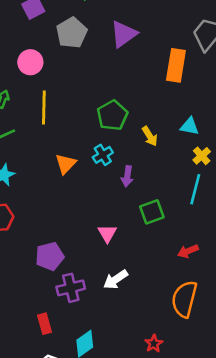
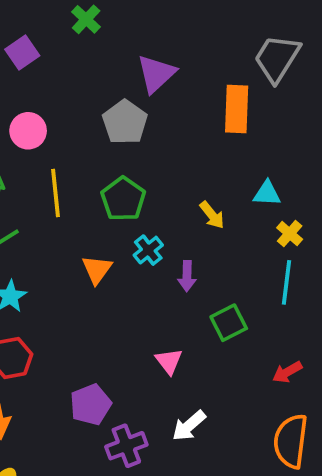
gray pentagon: (72, 33) -> (125, 122), moved
green pentagon: (112, 115) -> (123, 199), moved

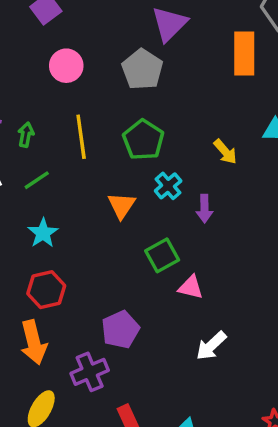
pink circle: (28, 131) -> (66, 66), moved
green square: (229, 323) -> (162, 255), moved
pink triangle: (169, 361) -> (191, 287), turned -36
purple cross: (126, 446) -> (90, 372), moved

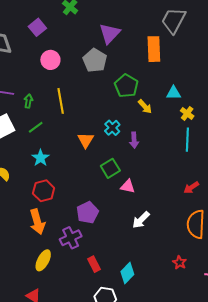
green pentagon: (143, 140) -> (126, 86), moved

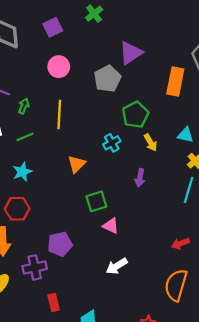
cyan cross: (112, 128) -> (112, 143), moved
purple arrow: (134, 140) -> (140, 178), moved

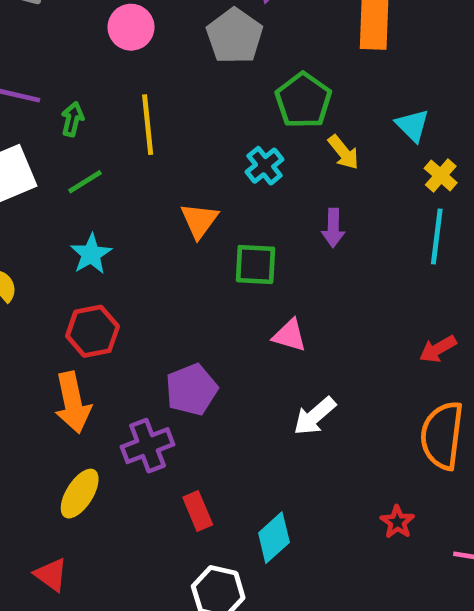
cyan triangle: (185, 135) -> (412, 125), turned 42
green square: (96, 201) -> (255, 264), moved, turned 30

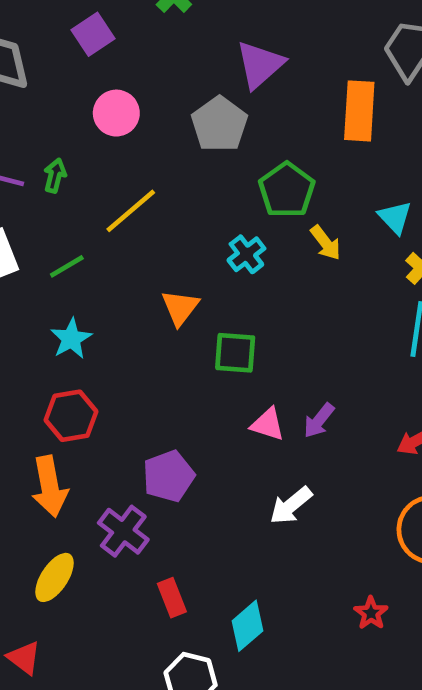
green arrow: (72, 119) -> (55, 176), moved
yellow line: (148, 125) -> (131, 211), turned 54
purple arrow: (333, 228) -> (319, 421), moved, turned 36
purple cross: (148, 446) -> (123, 531), turned -33

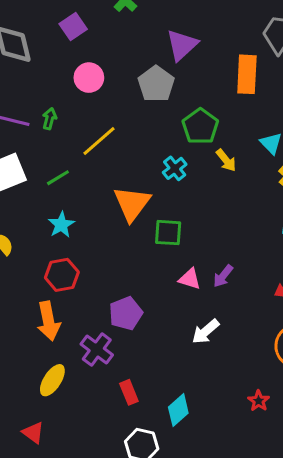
orange triangle: (180, 308) -> (132, 204), size x1.5

